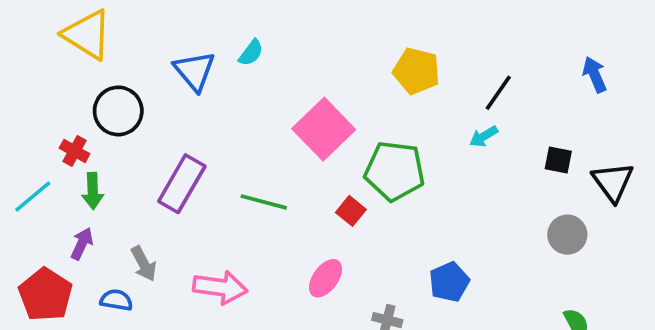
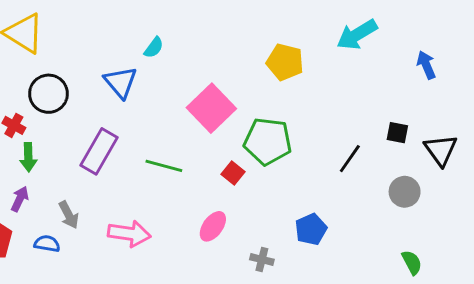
blue triangle: (195, 71) -> (121, 82), moved
black line: (498, 93) -> (350, 159), moved
cyan arrow: (484, 136) -> (357, 35), moved, size x1.8

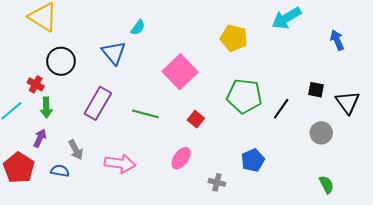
green pentagon: (268, 141) -> (244, 96), moved

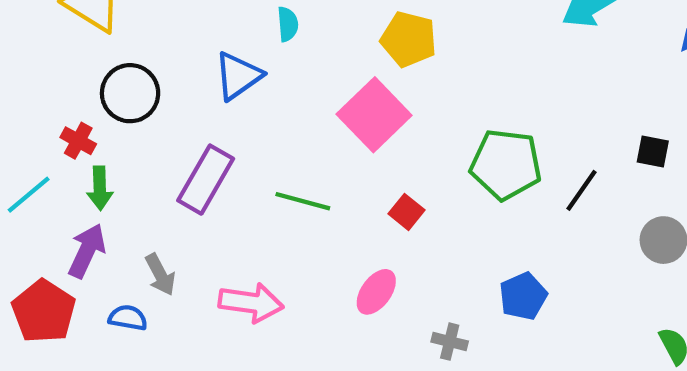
cyan semicircle: (138, 28) -> (288, 24), turned -42
yellow pentagon: (234, 38) -> (409, 39), moved
blue triangle: (114, 53) -> (238, 76), turned 35
purple arrow: (40, 138) -> (87, 251), size x1.4

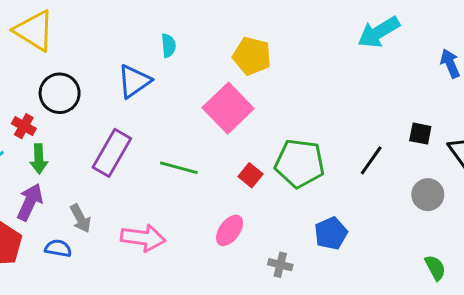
green pentagon: (506, 164) -> (300, 163), moved

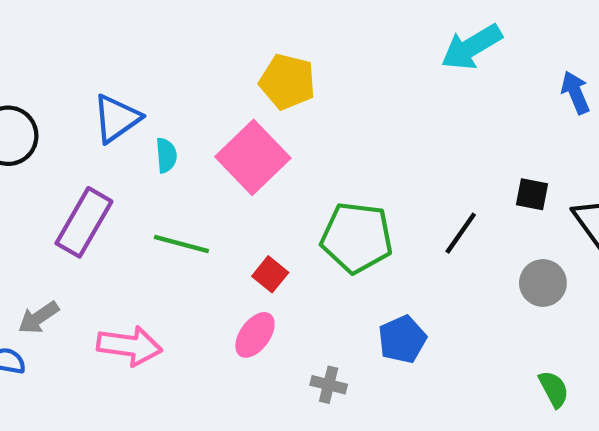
cyan semicircle: (168, 46) -> (166, 155), moved
red square: (250, 175) -> (270, 274), moved
gray arrow: (80, 218) -> (38, 318), turned 84

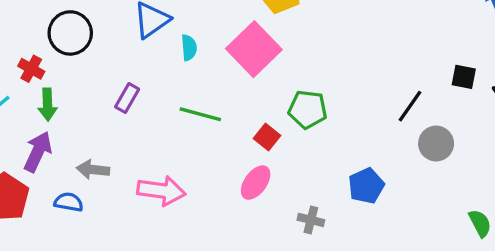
purple rectangle: (84, 222) -> (127, 98), size x0.6
green pentagon: (357, 238) -> (308, 109), moved, size x0.7
gray circle: (543, 283) -> (436, 144), moved
gray arrow: (38, 318) -> (93, 170), turned 40

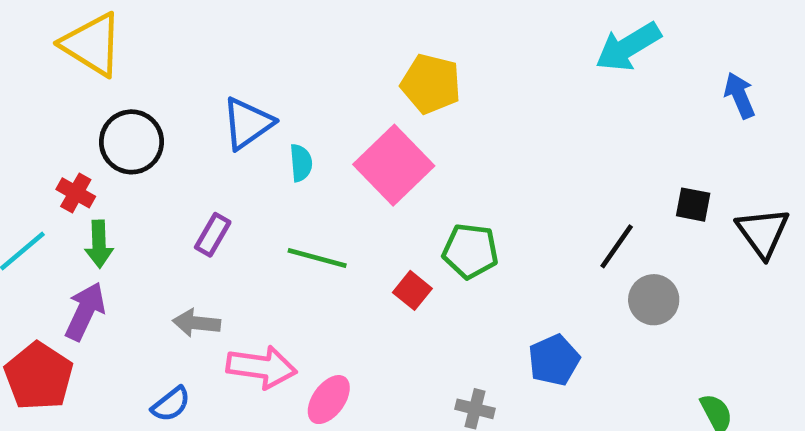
gray arrow: (93, 170) -> (196, 323), moved
pink ellipse: (256, 183) -> (329, 400), moved
blue semicircle: (69, 202) -> (171, 404), moved, turned 132

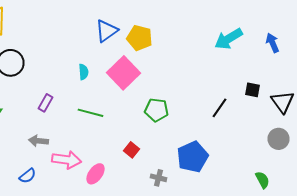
cyan arrow: (628, 47) -> (228, 39), moved
blue triangle: (248, 123) -> (106, 31), moved
red square: (412, 290) -> (132, 150), moved
gray circle: (654, 300) -> (278, 139), moved
blue pentagon: (554, 360) -> (192, 157), size x1.4

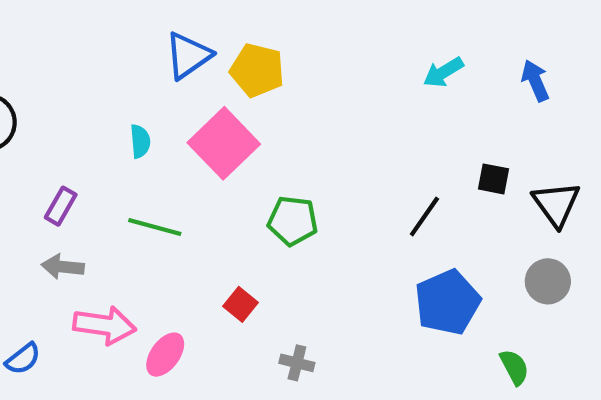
cyan arrow: (228, 39) -> (443, 72), size x0.7
gray arrow: (38, 141) -> (63, 267), moved
blue pentagon: (192, 157) -> (447, 302), moved

